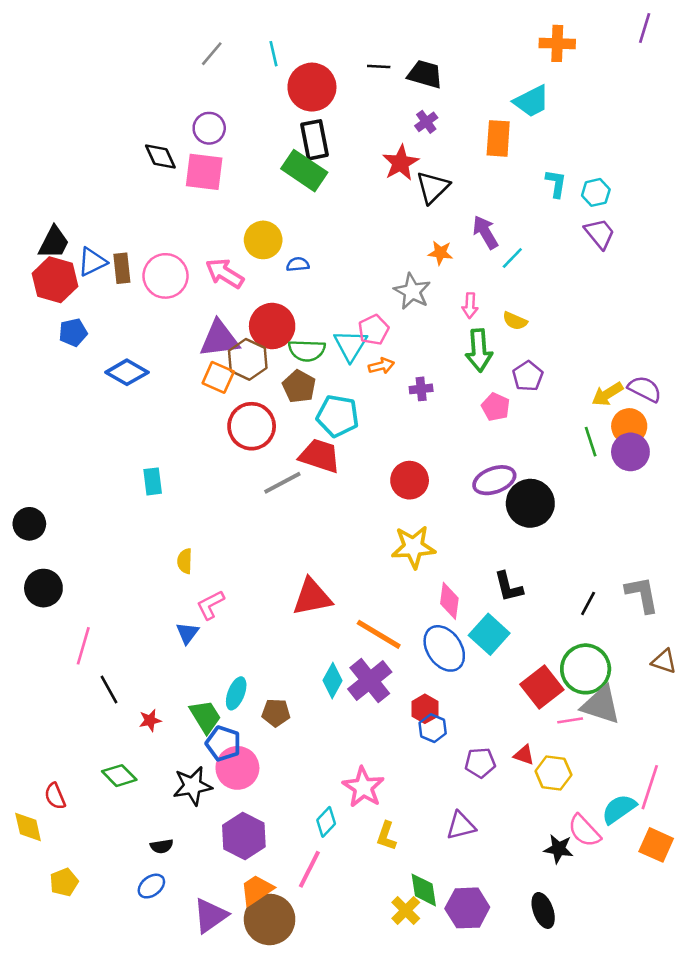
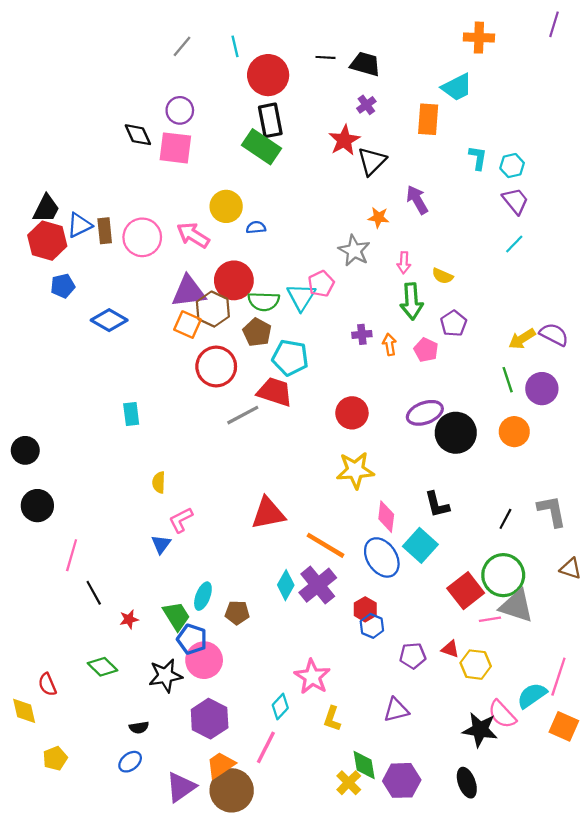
cyan line: (512, 258) -> (514, 244), moved
orange arrow: (381, 366) -> (390, 344), moved, turned -85
orange circle: (629, 426) -> (514, 432), moved
black star: (559, 849) -> (480, 730), size x1.4

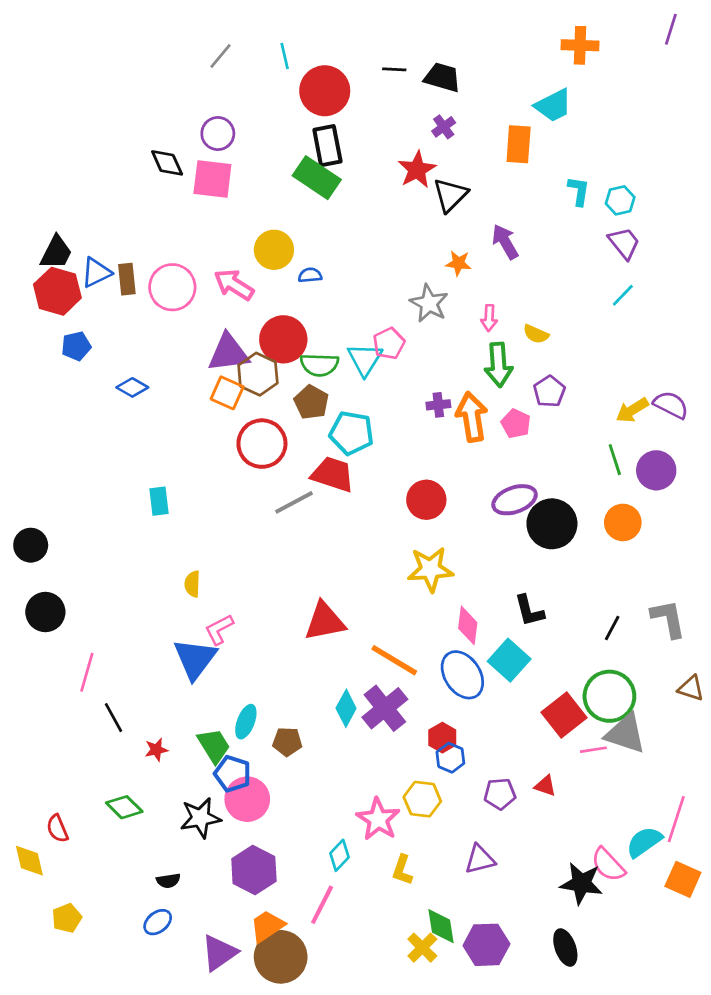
blue diamond: (109, 320) -> (132, 387), size x0.7
orange arrow: (390, 344) -> (472, 417), size x1.8
blue triangle: (161, 544) -> (195, 659), size x1.8
yellow hexagon: (476, 665) -> (422, 799), moved

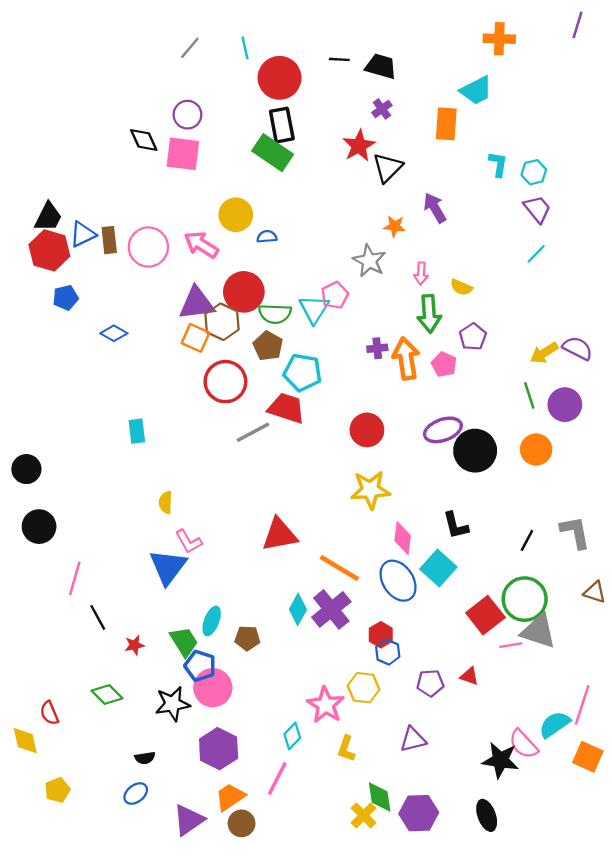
pink L-shape: (219, 629) -> (189, 542), turned -92
brown circle: (281, 957) -> (242, 823), size x0.6

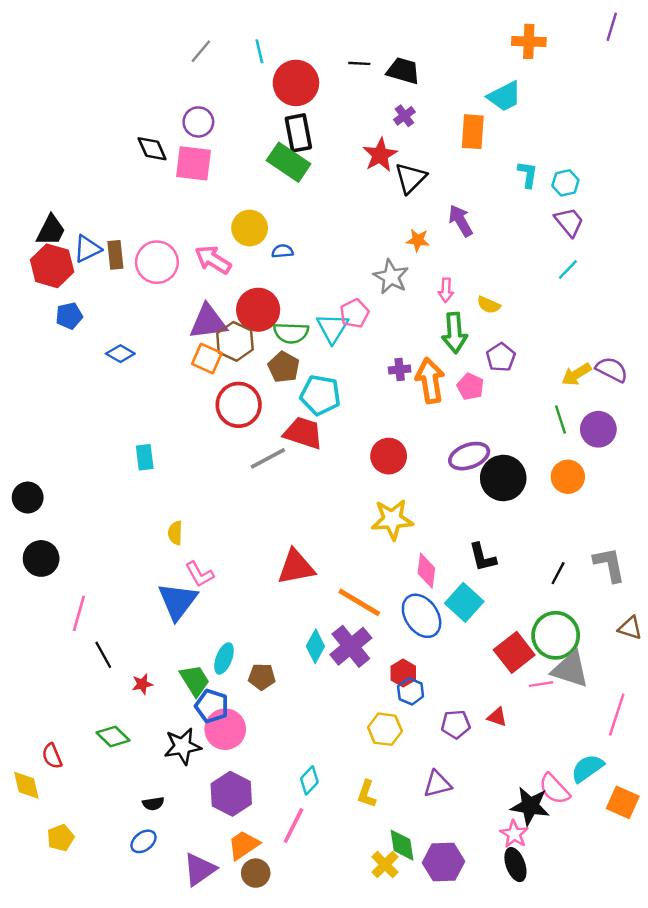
pink star: (326, 705) -> (514, 834), moved, size x0.7
pink line: (582, 705) -> (617, 715), moved

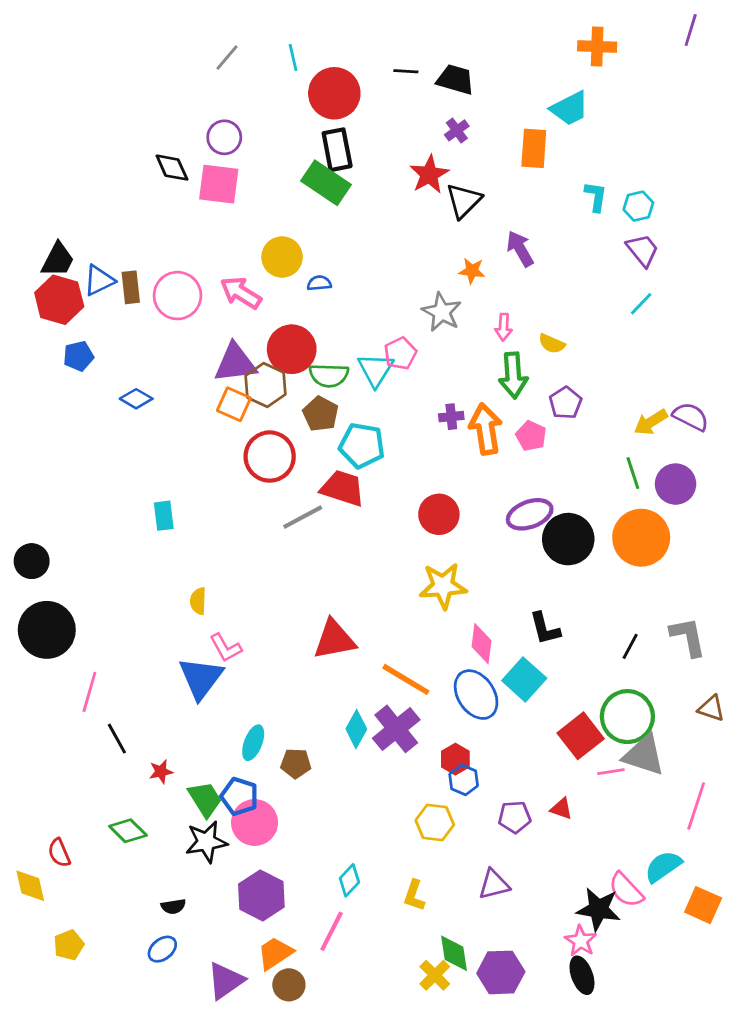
orange circle: (568, 477) -> (641, 538), size x1.5
black circle: (41, 558) -> (47, 630), size x1.4
green trapezoid: (195, 680) -> (205, 799), moved

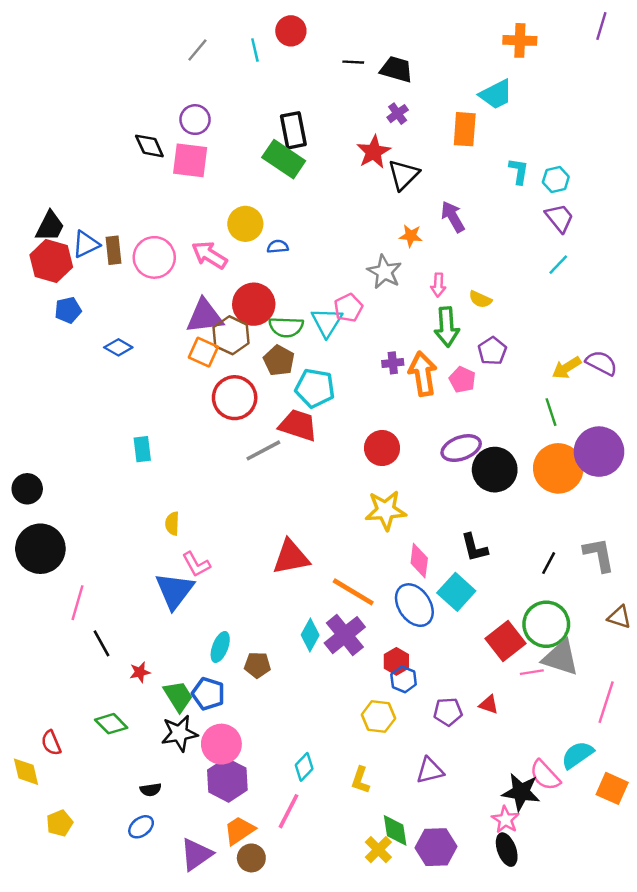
red circle: (334, 93) -> (291, 31), moved, size x0.7
purple circle: (676, 484) -> (599, 452), moved, size x1.4
pink circle: (255, 823) -> (221, 744), moved

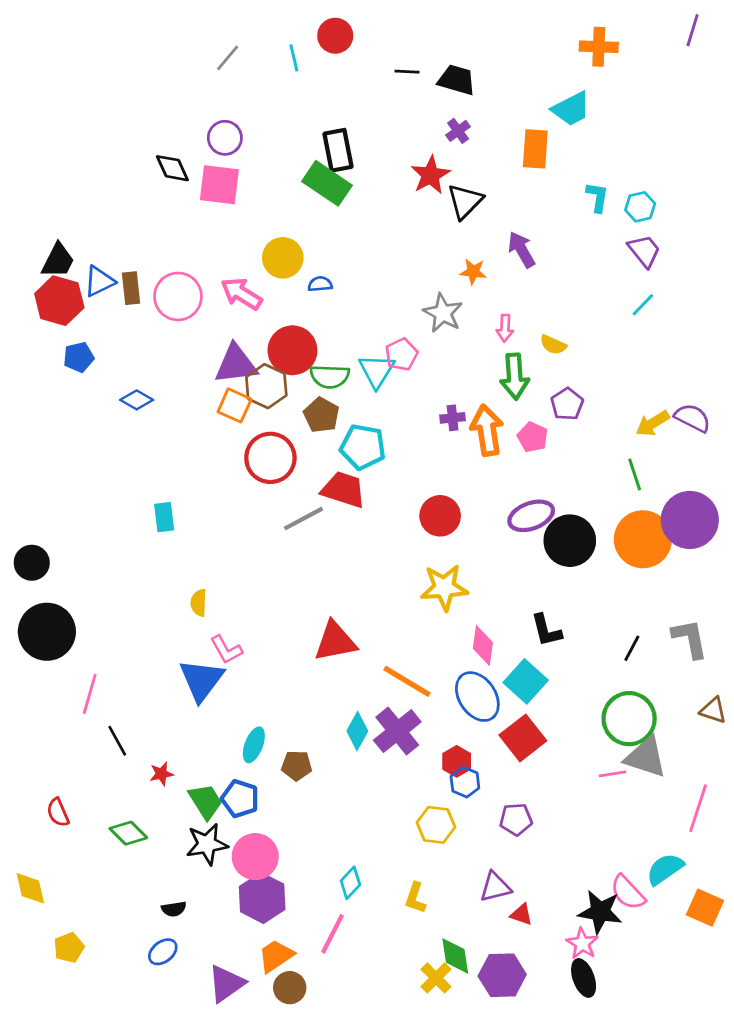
red square: (505, 641) -> (523, 738), moved
red triangle: (489, 705) -> (521, 915), moved
red semicircle: (51, 743) -> (58, 812), moved

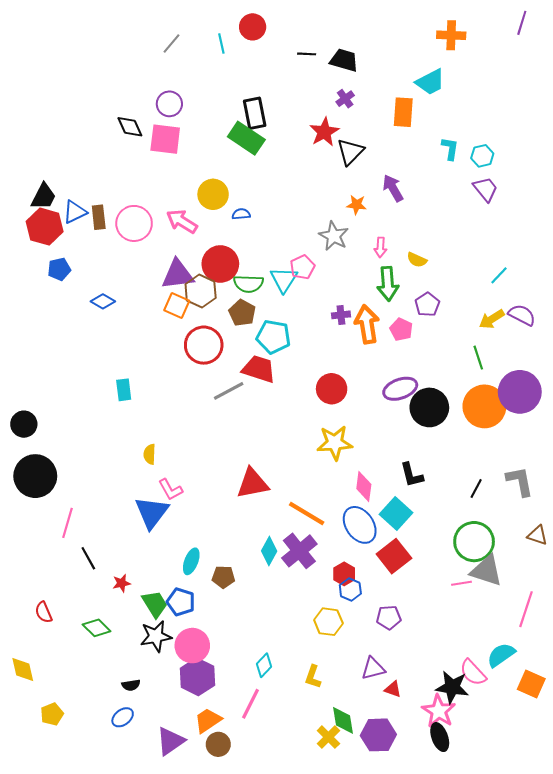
cyan line: (643, 305) -> (499, 275), moved
pink star: (582, 943) -> (439, 711), size x1.4

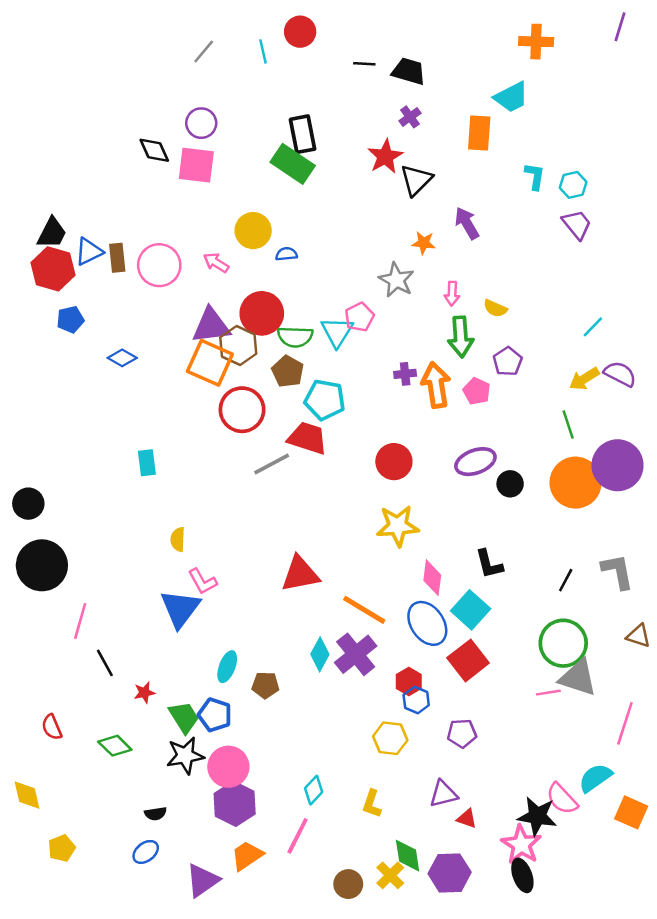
pink arrow: (182, 221) -> (216, 263), size x0.7
orange square: (177, 306) -> (210, 363), size x1.5
black circle: (429, 407) -> (510, 484), size x0.6
brown circle: (218, 744) -> (348, 884), moved

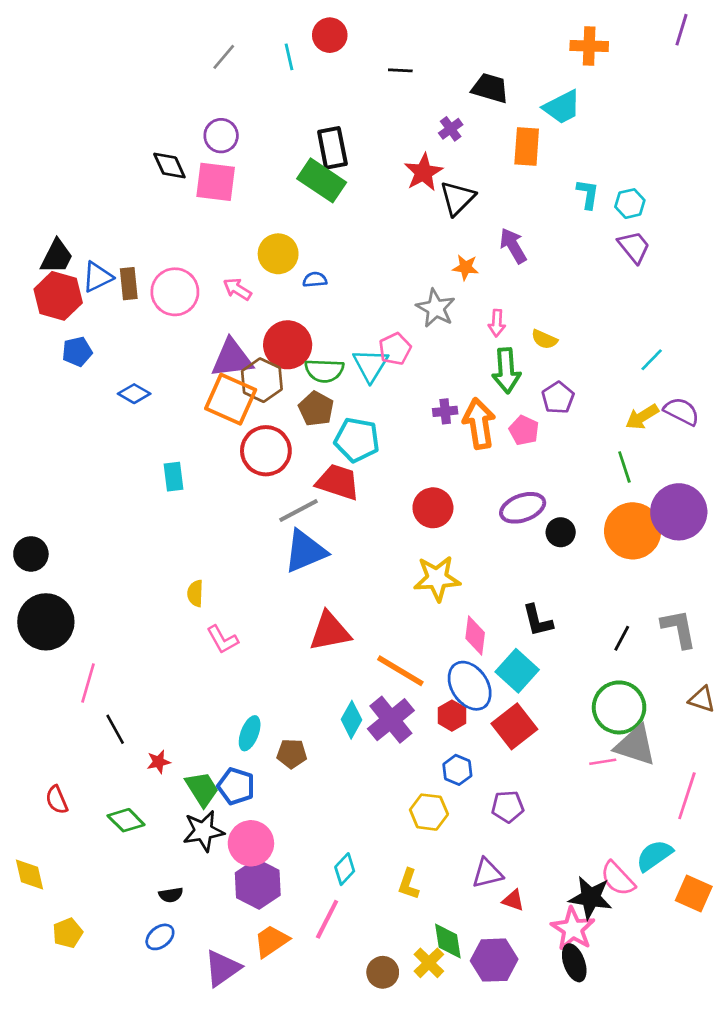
black trapezoid: (409, 71) -> (490, 88), moved
cyan rectangle: (147, 463) -> (174, 477), moved
blue triangle: (180, 609) -> (305, 551), moved, turned 30
red hexagon: (409, 681) -> (452, 716), moved

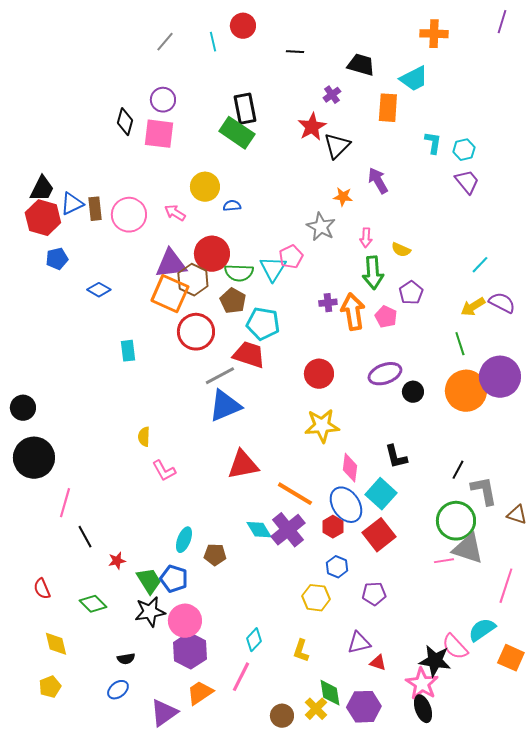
black diamond: (169, 166) -> (125, 122), turned 40
gray L-shape: (679, 629) -> (484, 491), moved
cyan diamond: (351, 720) -> (259, 530), turned -60
yellow diamond: (30, 874) -> (56, 644), moved

